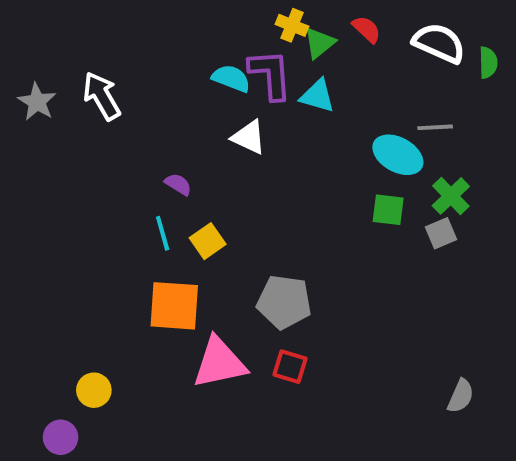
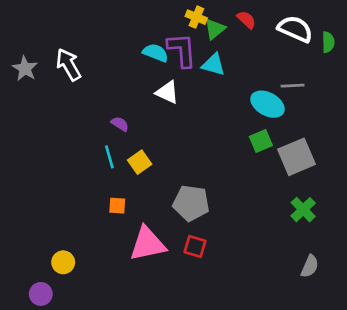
green cross: (451, 196) -> (303, 210), moved
green square: (388, 210) -> (261, 141), turned -30
gray square: (441, 233) -> (297, 157), size x1.8
orange square: (174, 306) -> (117, 206), size x0.5

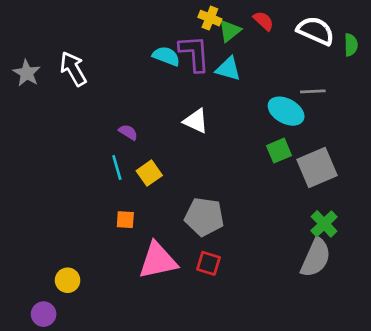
white triangle: (167, 92) -> (196, 121), moved
gray semicircle: (310, 266) -> (316, 258), moved, size x1.6

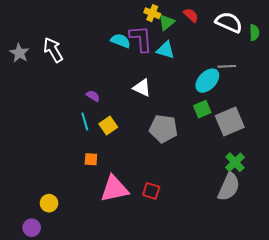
cyan ellipse: (286, 111) -> (207, 81), turned -75
gray pentagon: (204, 217) -> (163, 129), moved

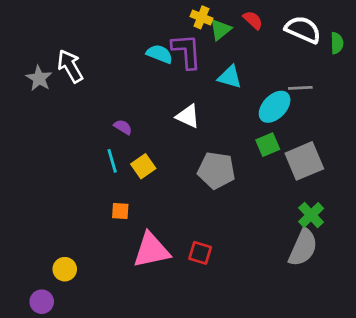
cyan triangle: (165, 50) -> (230, 77), moved
gray star: (19, 53) -> (39, 78), moved

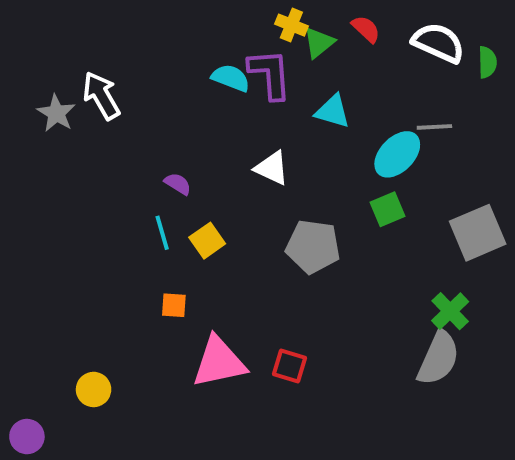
gray square: (304, 161) -> (478, 233), moved
purple circle: (42, 302) -> (27, 437), moved

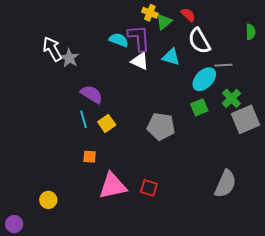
white semicircle: (438, 43) -> (199, 41), moved, turned -144
gray star: (56, 113) -> (69, 58), moved
white triangle: (272, 168) -> (140, 61), moved
purple semicircle: (178, 184) -> (92, 94), size x1.6
green cross: (450, 311) -> (231, 98), moved

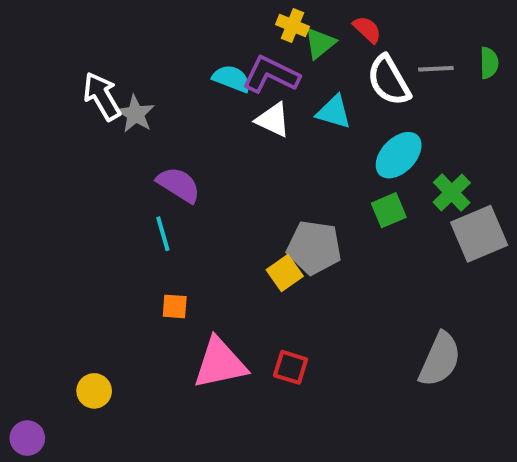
purple L-shape: (139, 38) -> (271, 75), turned -60
gray line: (223, 65) -> (436, 69), moved
yellow square: (107, 123) -> (285, 273), moved

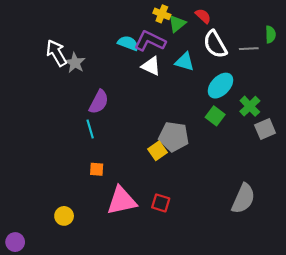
gray line: (436, 69) -> (249, 49), moved
purple semicircle: (179, 185) -> (99, 102), turned 85
green square: (389, 210) -> (215, 116), turned -30
gray square: (479, 234) -> (265, 129), size x0.7
yellow circle: (94, 391) -> (64, 216), moved

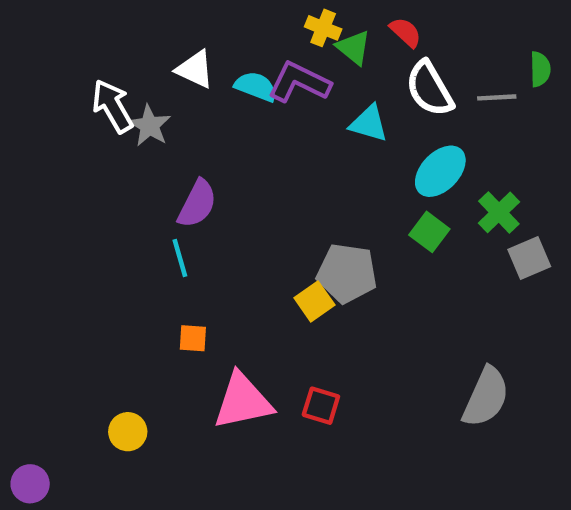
green triangle: (177, 24) -> (353, 47), turned -42
white triangle: (151, 66) -> (195, 69), moved

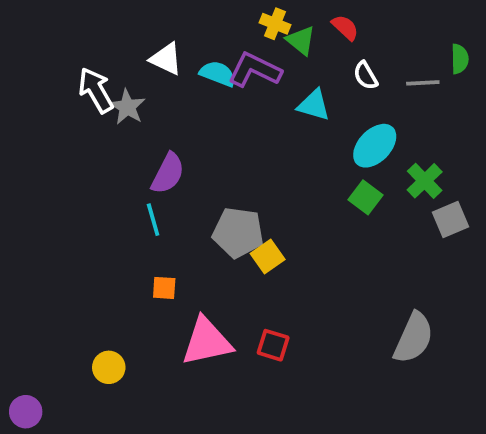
white semicircle: (429, 89) -> (365, 76), size x0.6
gray pentagon: (347, 273) -> (238, 233), moved

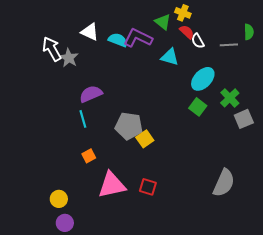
yellow cross: (275, 24) -> (183, 13), moved
red semicircle: (345, 27) -> (187, 32), moved
purple semicircle: (168, 173) -> (91, 94), turned -140
orange square: (164, 288) -> (89, 156), turned -32
purple circle: (26, 412) -> (65, 223), moved

